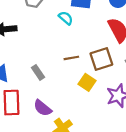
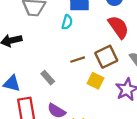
cyan semicircle: (66, 18) -> (67, 22), turned 72

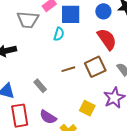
yellow square: (96, 81) -> (87, 108), moved

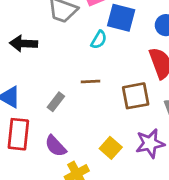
brown line: (68, 69) -> (90, 81), moved
gray rectangle: (40, 86) -> (56, 102), turned 64

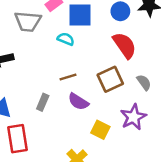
cyan semicircle: (99, 40) -> (66, 39), turned -84
purple semicircle: (56, 146) -> (78, 102), moved

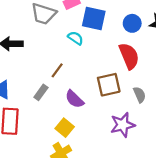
brown line: (68, 77) -> (57, 70), moved, turned -49
yellow square: (100, 130) -> (65, 128), moved

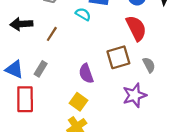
brown line: (57, 70) -> (52, 34), moved
gray rectangle: (41, 92) -> (41, 69), moved
purple semicircle: (74, 99) -> (86, 74), turned 30

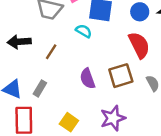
purple semicircle: (86, 74) -> (87, 79), moved
purple star: (134, 95) -> (113, 118), moved
yellow square: (79, 102) -> (69, 122), moved

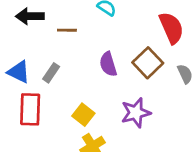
brown line: (51, 52) -> (67, 30), turned 56
brown square: (121, 76) -> (148, 63), turned -30

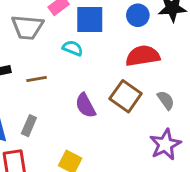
red semicircle: (171, 28) -> (143, 56), turned -64
purple star: (136, 113) -> (165, 144), moved

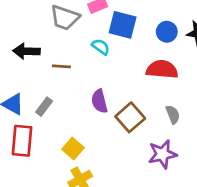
brown square: (126, 96) -> (130, 117), moved

